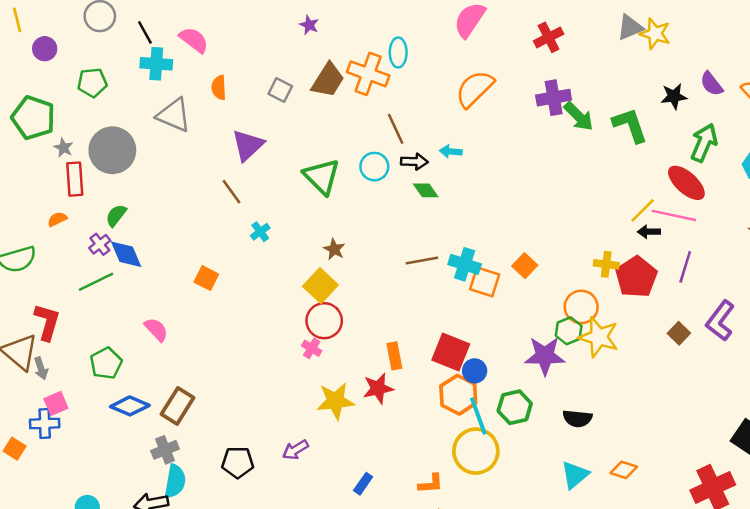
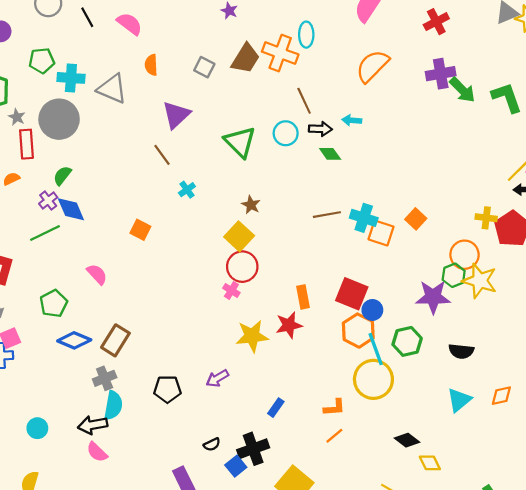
cyan cross: (156, 64) -> (71, 78), moved
orange diamond: (624, 470) -> (501, 396), turned -30

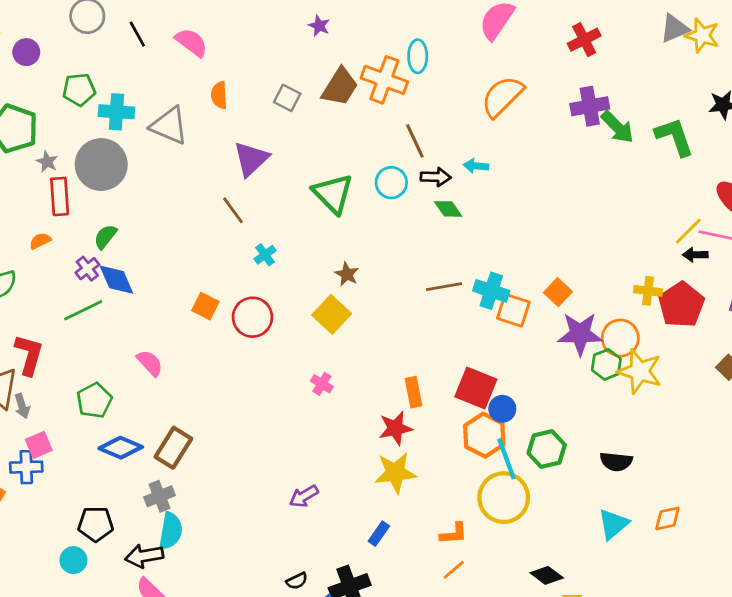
red circle: (242, 267) -> (252, 317), moved
purple star: (433, 297) -> (580, 334), moved
yellow star: (252, 336) -> (395, 473), moved
black pentagon: (167, 389) -> (96, 524), moved

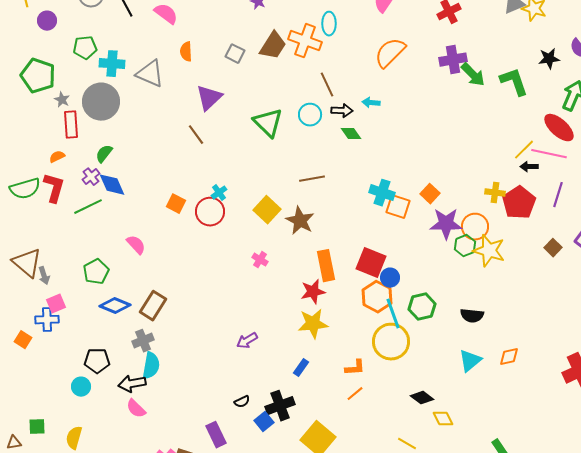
cyan cross: (265, 255) -> (219, 193), moved
brown star: (347, 274) -> (300, 221), moved, size x1.6
brown line: (444, 287) -> (312, 179), moved
red L-shape: (29, 355) -> (54, 188), moved
orange rectangle: (413, 392) -> (326, 266), size x1.4

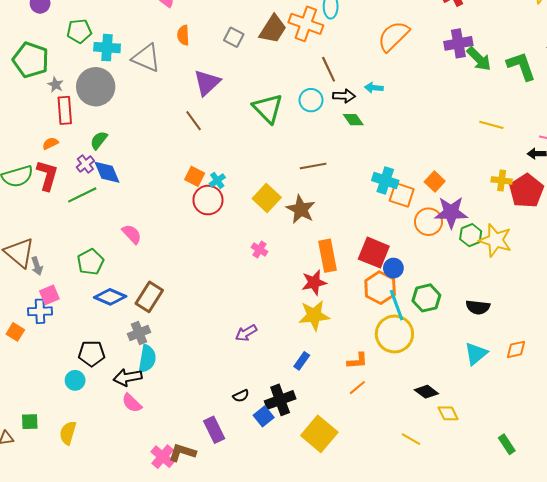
yellow line: (524, 150) -> (491, 125), moved, turned 60
orange square: (176, 204) -> (195, 176), moved
orange circle: (475, 227) -> (428, 222), moved

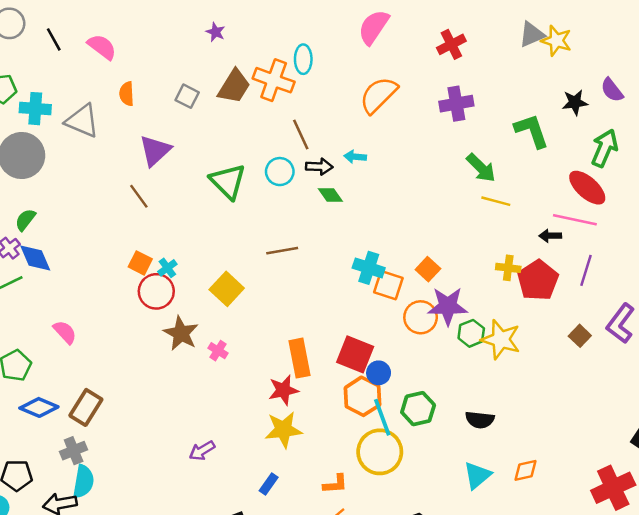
green arrow: (479, 59) -> (481, 168), moved
brown star: (301, 209) -> (181, 333), moved

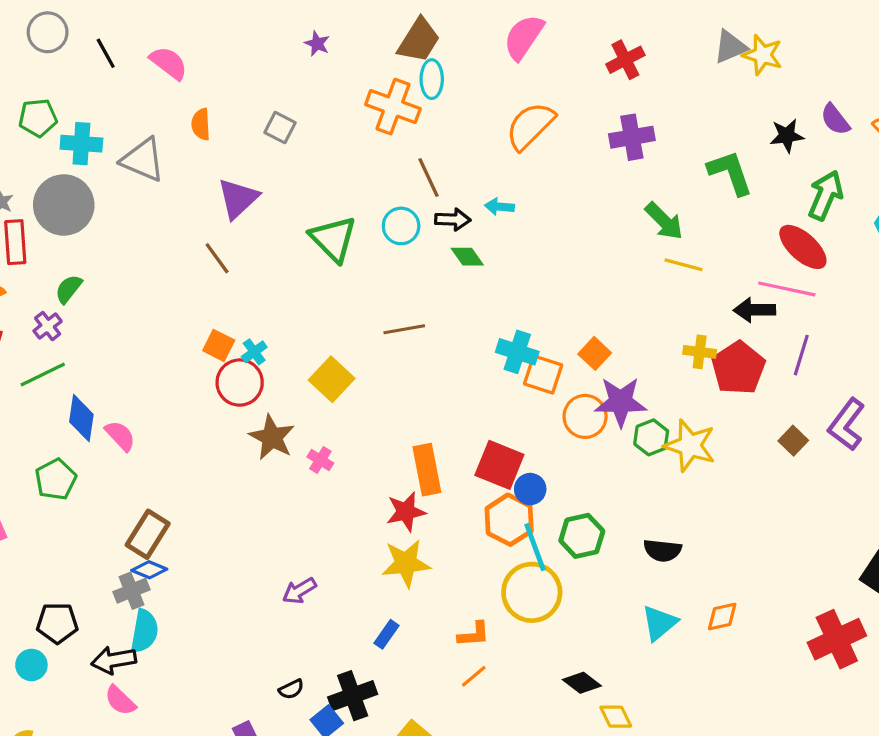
brown trapezoid: (234, 86) -> (419, 40), moved
black arrow: (550, 236) -> (755, 310), size x1.4
blue diamond: (35, 258) -> (81, 418), moved, turned 32
blue diamond: (39, 407) -> (149, 570), moved, size x0.7

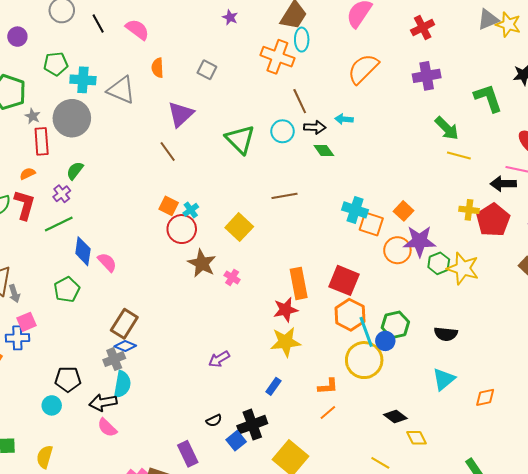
blue circle: (530, 489) -> (385, 341), moved
orange diamond: (722, 617) -> (485, 397), moved

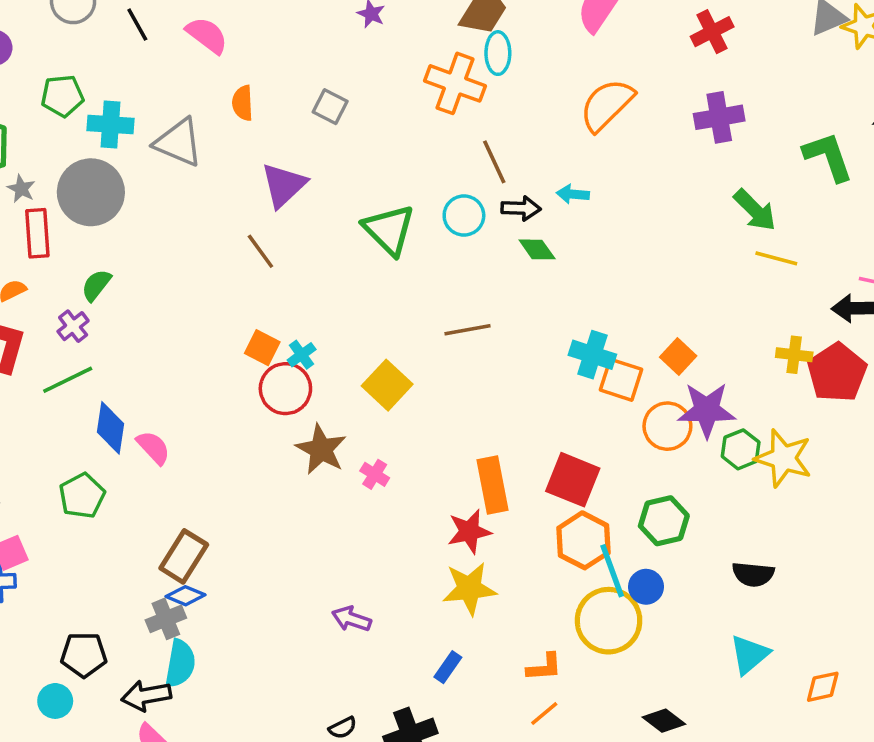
green hexagon: (395, 325) -> (664, 521), moved
purple arrow: (219, 359) -> (351, 619), turned 50

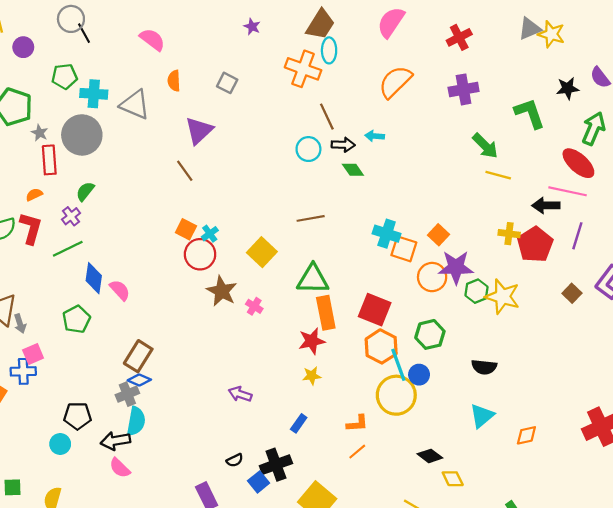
black line: (137, 25) -> (84, 33), moved
green triangle: (389, 230) -> (313, 279), moved, turned -44
yellow star: (469, 589) -> (312, 376), size x0.6

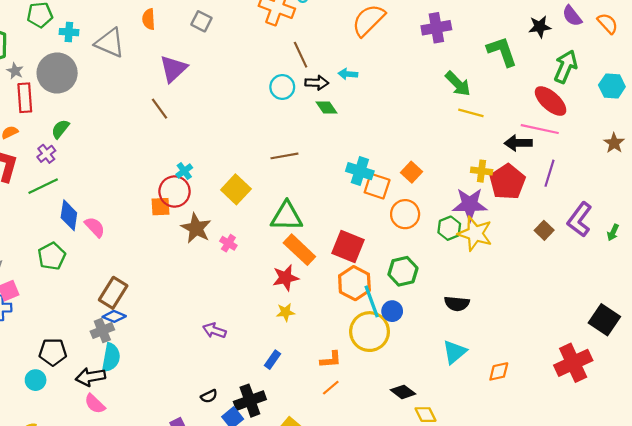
cyan cross: (94, 94) -> (69, 32), size x0.7
orange square: (186, 229) -> (161, 207), moved, turned -30
purple star: (456, 267) -> (470, 204), moved
orange rectangle: (326, 313) -> (299, 250), turned -36

